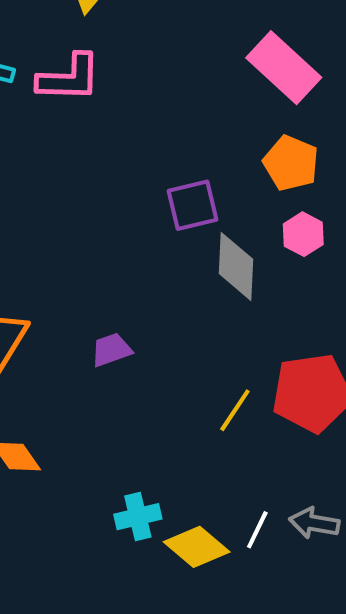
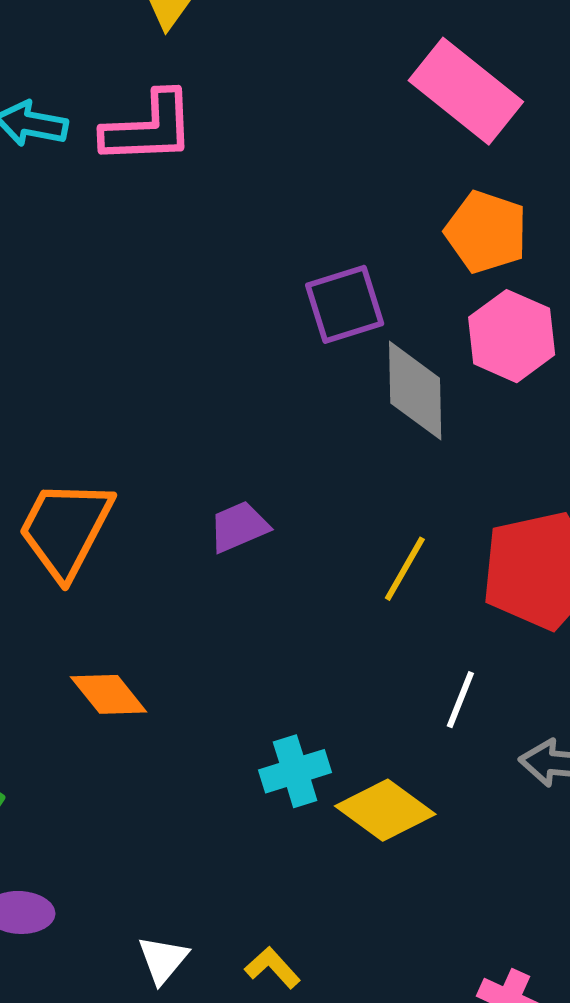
pink hexagon: (303, 234) -> (512, 336), size x1.4
yellow line: (235, 410) -> (405, 569), moved
white line: (257, 530) -> (460, 700), moved

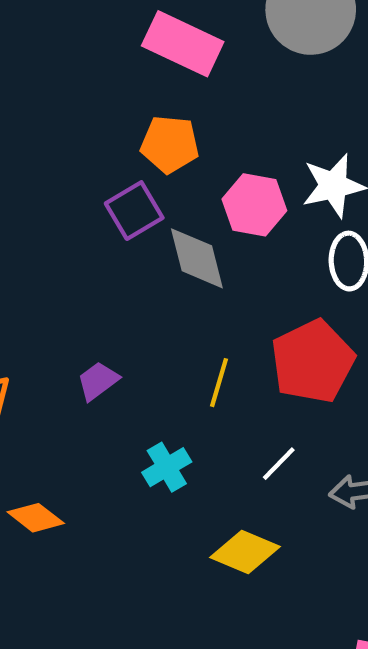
orange pentagon: (486, 232) -> (170, 144), moved
white line: (460, 700) -> (279, 464), turned 36
cyan cross: (295, 771) -> (167, 467), moved

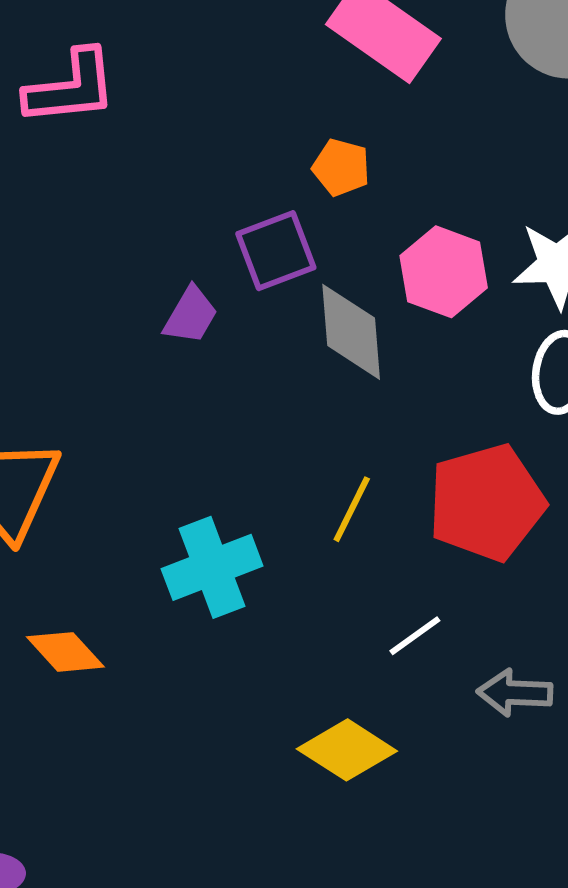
orange pentagon: (170, 144) -> (341, 167), size x0.7
purple trapezoid: (98, 381) -> (191, 315), moved, turned 147
cyan cross: (167, 467) -> (212, 567), moved, size x1.4

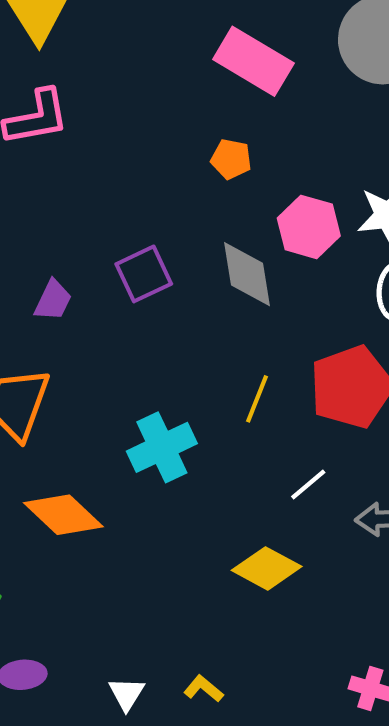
purple square: (276, 251) -> (144, 274), moved
purple trapezoid: (191, 315) -> (53, 300), moved
orange diamond: (65, 652) -> (63, 515), size x1.4

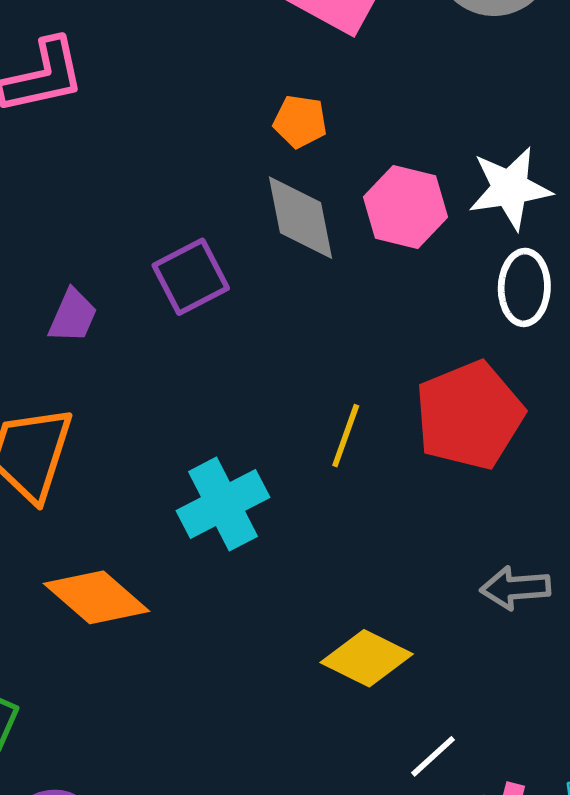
gray diamond: (247, 274) -> (300, 218), moved
white line: (308, 484) -> (433, 756), moved

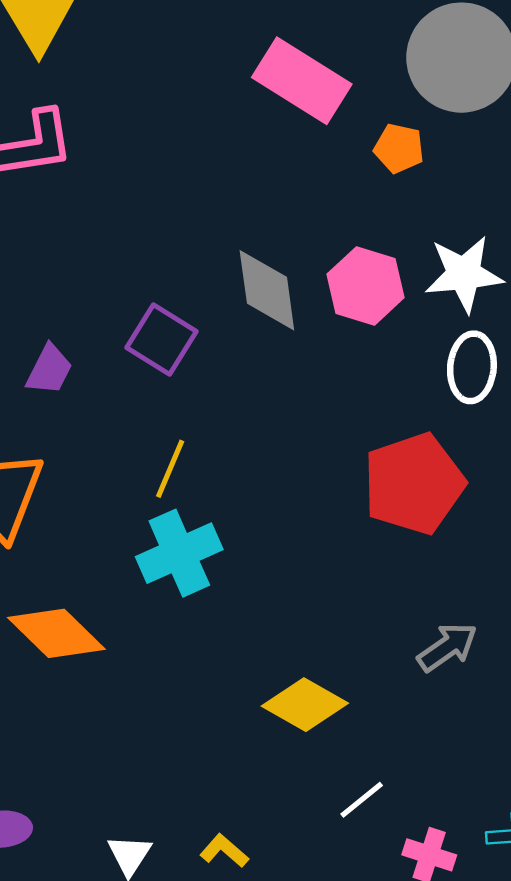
orange pentagon: (300, 121) -> (399, 148), moved
purple square: (191, 277) -> (161, 339), turned -34
yellow line: (346, 436) -> (170, 469), moved
gray arrow: (515, 588) -> (447, 647), turned 146

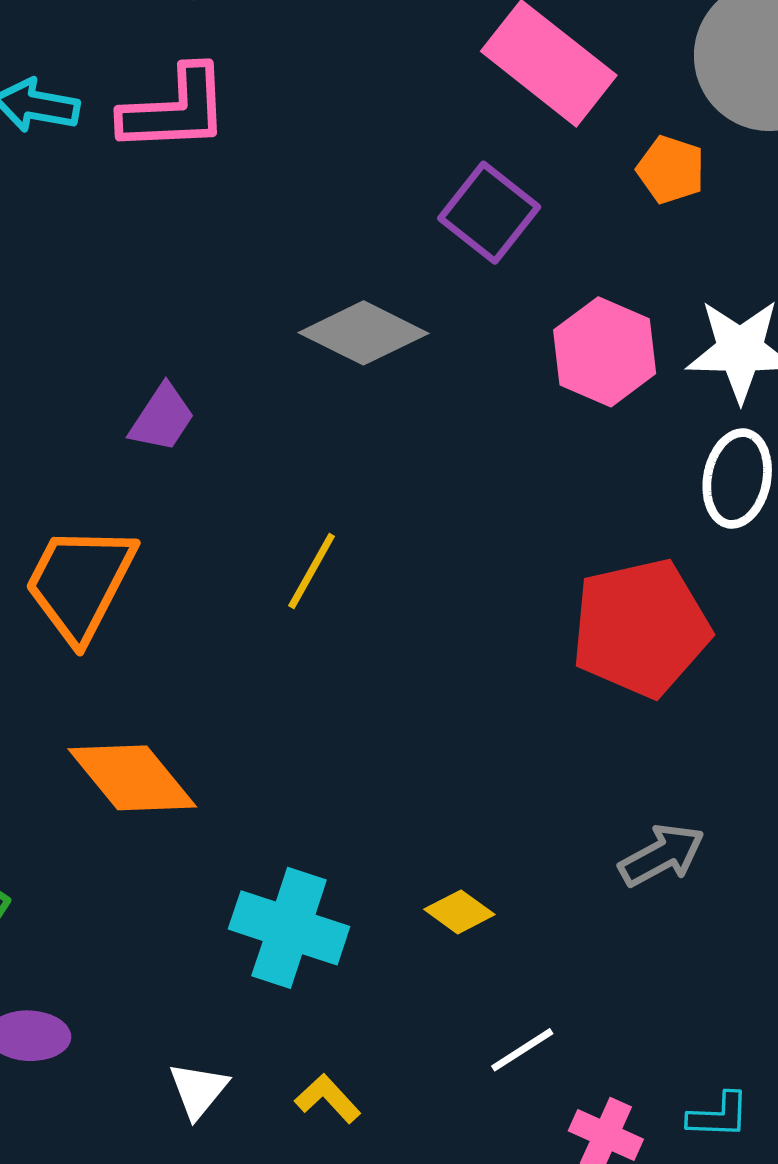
gray diamond: (267, 290) -> (364, 333), moved, turned -62
purple square: (161, 339) -> (489, 213), moved
cyan cross: (179, 553) -> (289, 928), moved, turned 36
yellow diamond: (305, 705) -> (459, 912), size x0.6

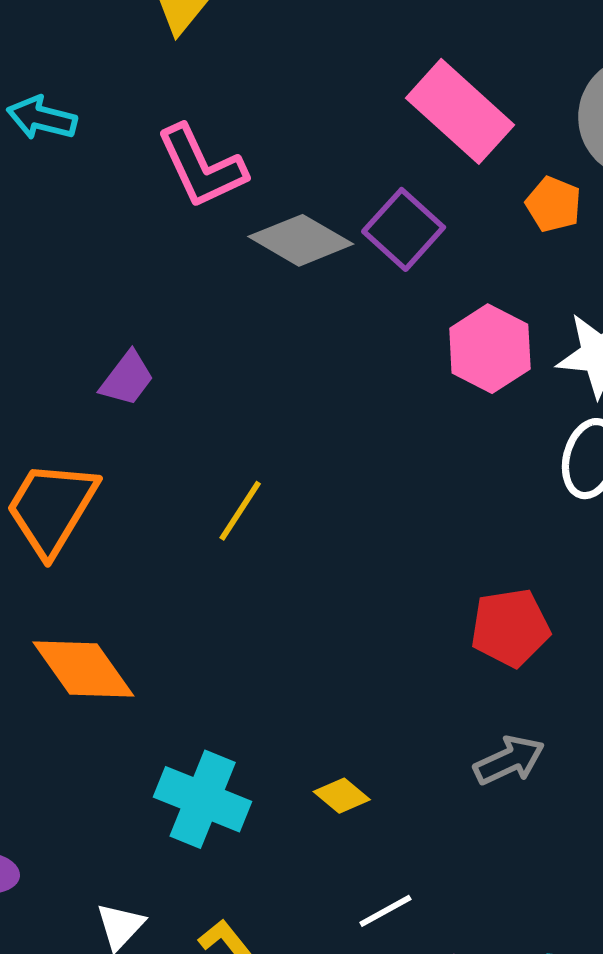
pink L-shape: (175, 110) -> (201, 167), moved, turned 64
gray diamond: (364, 333) -> (301, 240), moved
red pentagon: (641, 628) -> (510, 628), moved, size x0.7

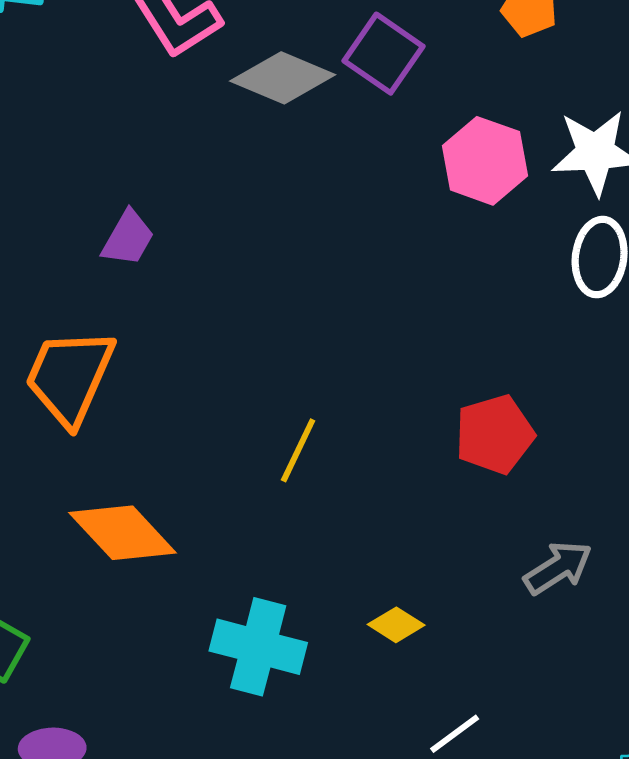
yellow line: (240, 511) -> (298, 450), moved
red pentagon: (510, 628) -> (494, 434), moved

